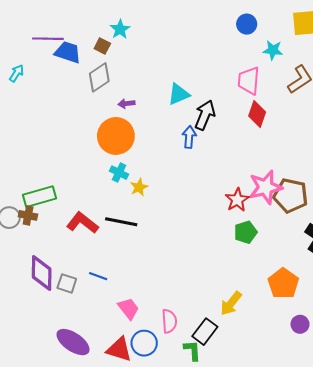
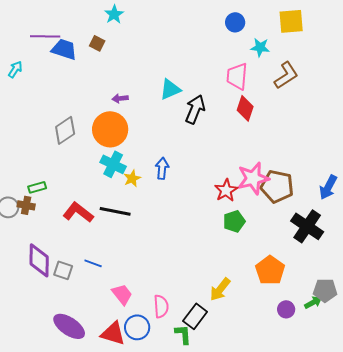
cyan star: (120, 29) -> (114, 14), moved
gray diamond: (99, 77) -> (65, 130), moved
blue arrow: (189, 137) -> (162, 168), moved
cyan cross: (119, 173) -> (113, 164), size x1.4
green rectangle: (40, 197) -> (37, 187), size x0.6

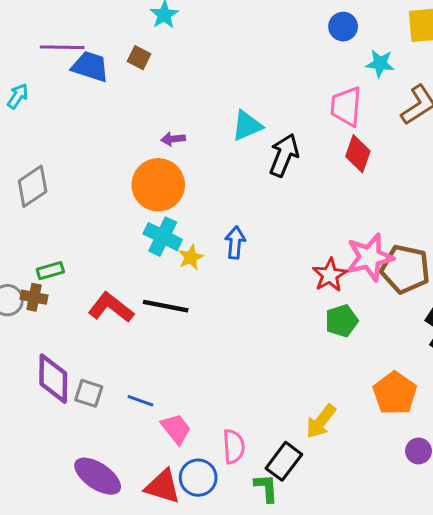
gray diamond: (65, 130) -> (33, 186), moved
blue line: (93, 263) -> (140, 401), moved

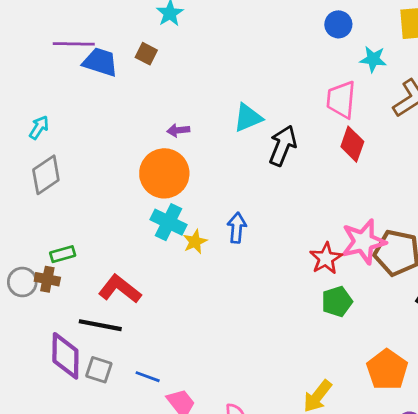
cyan arrow: (18, 96) -> (39, 127), moved
black line: (166, 306) -> (100, 325), moved

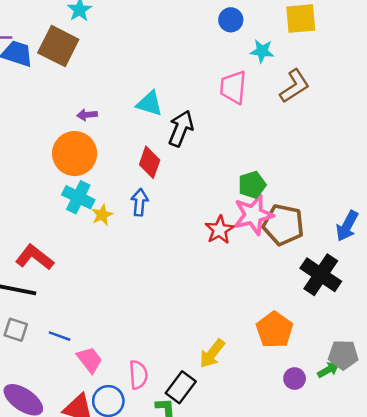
brown square: (146, 54) -> (58, 46), size x2.0
cyan triangle: (248, 118) -> (150, 104), turned 40
red diamond: (352, 144) -> (150, 162), moved
green pentagon: (337, 302) -> (252, 185), moved

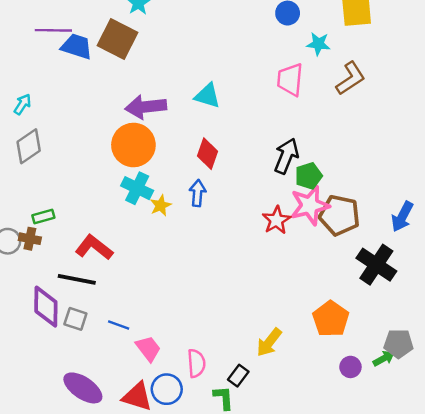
purple arrow: (87, 115) -> (146, 107), size x2.0
black arrow: (181, 129) -> (286, 156), moved
black rectangle: (181, 387) -> (238, 376), size x0.7

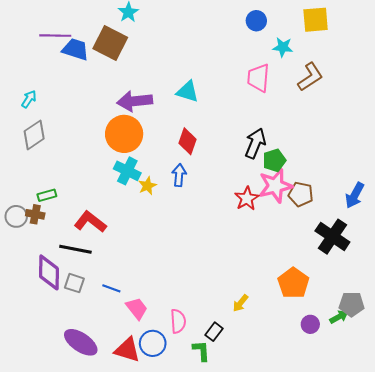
brown pentagon: (339, 215) -> (301, 194), size x0.7
yellow arrow: (269, 342) -> (240, 303), size x0.7

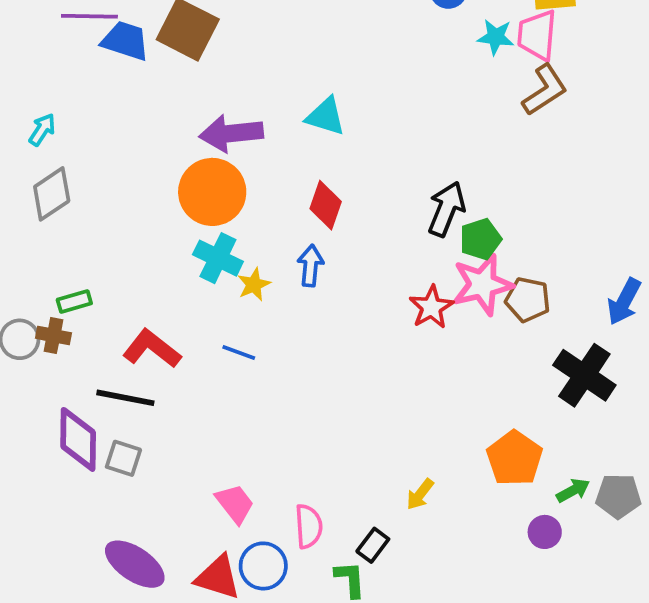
pink trapezoid: (258, 78) -> (537, 35), moved
blue line: (111, 288) -> (239, 353), moved
green arrow: (339, 317) -> (573, 490), moved

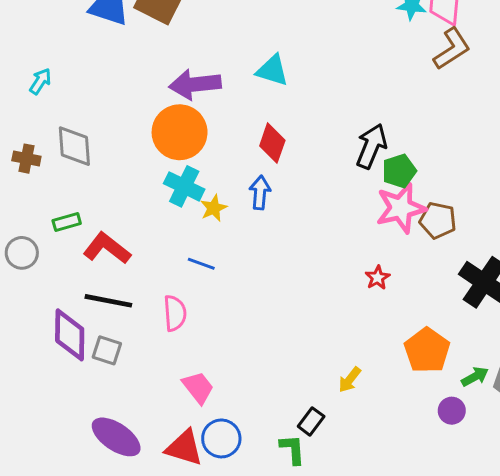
gray diamond: (52, 194) -> (74, 146), moved, turned -60
red star: (431, 307) -> (378, 278), moved, size x0.7
brown cross: (54, 336) -> (26, 159), moved
red L-shape: (152, 349) -> (107, 248), moved
pink semicircle: (309, 526) -> (175, 313), moved

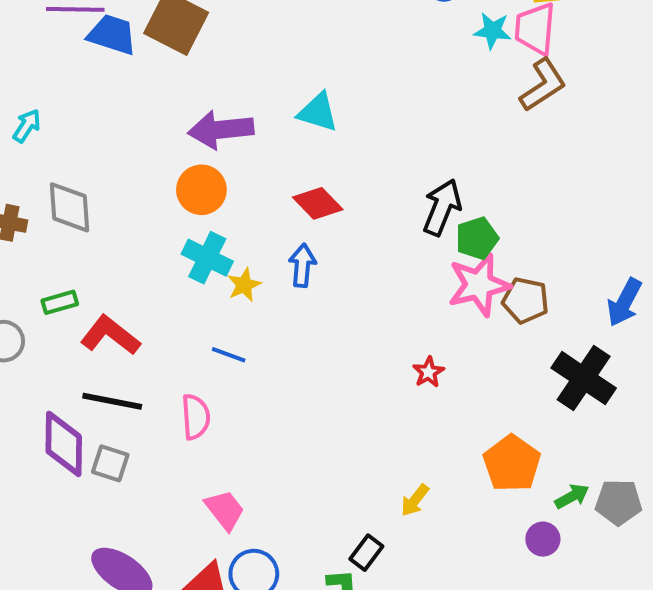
orange circle: (180, 132) -> (201, 190), size x0.7
red diamond: (272, 143) -> (318, 203), turned -63
red star: (378, 278) -> (428, 372), moved

